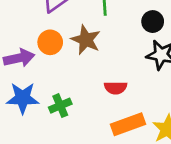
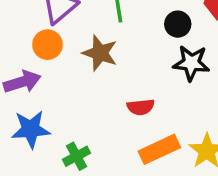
orange circle: (50, 42) -> (48, 45), moved
green cross: (60, 106) -> (76, 156), moved

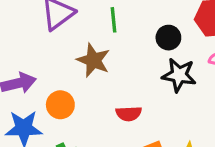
orange circle: (48, 45) -> (60, 105), moved

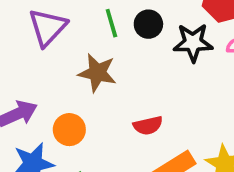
black circle: (168, 38) -> (148, 24), moved
black star: (179, 75) -> (193, 43), moved

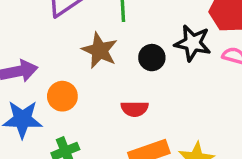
black circle: (148, 24) -> (152, 58), moved

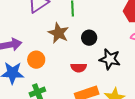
black star: (193, 43) -> (110, 59), moved

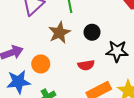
brown star: (58, 33) -> (59, 33), turned 30

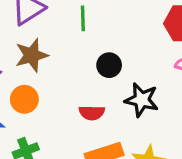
brown star: (59, 33) -> (32, 55), moved

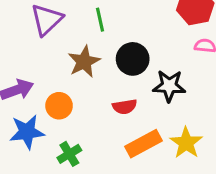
brown star: (32, 55) -> (84, 62), moved
black circle: (109, 65) -> (133, 59), size x1.4

